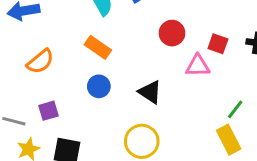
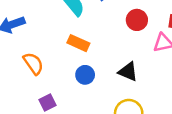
orange semicircle: (40, 62) -> (33, 63), turned -75

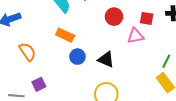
blue circle: (85, 75) -> (77, 57), moved

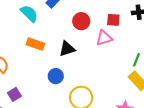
blue circle: (77, 57) -> (56, 76), moved
black triangle: (106, 59) -> (67, 49), moved, turned -36

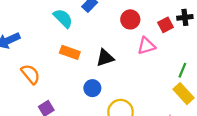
red square: (113, 20) -> (165, 25), moved, turned -32
red circle: (81, 21) -> (130, 19), moved

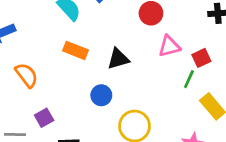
red square: (165, 25) -> (201, 58), moved
green line: (182, 70) -> (189, 79), moved

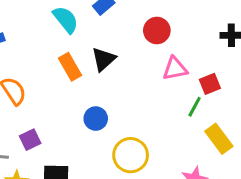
orange rectangle: (75, 50) -> (70, 67), turned 35
black triangle: (118, 59) -> (104, 59), moved, turned -30

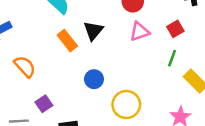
pink triangle: (175, 69) -> (140, 32), moved
red square: (210, 84) -> (175, 29), moved

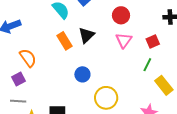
pink triangle: (140, 32) -> (124, 40), turned -42
purple square: (44, 104) -> (19, 79), moved

